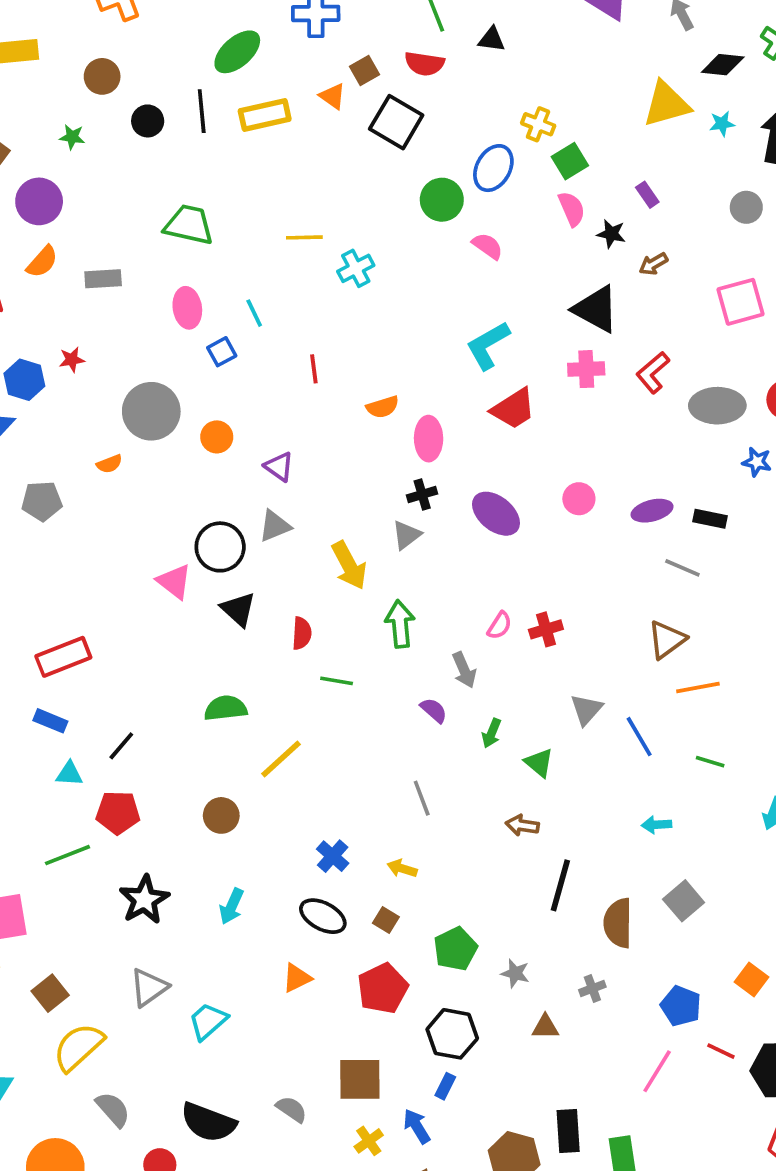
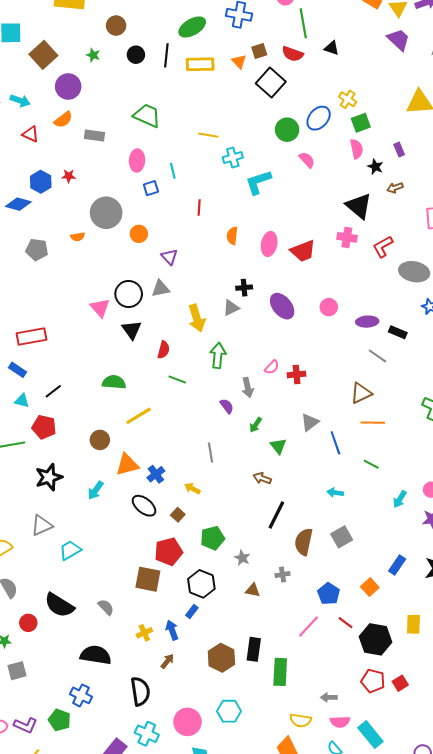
cyan L-shape: (488, 345) -> (258, 182), moved
orange semicircle: (383, 407) -> (232, 236), turned 102
pink ellipse: (429, 439) -> (269, 244), moved
orange triangle: (297, 978) -> (127, 465), moved, size x1.4
brown square: (360, 1079) -> (148, 579), moved

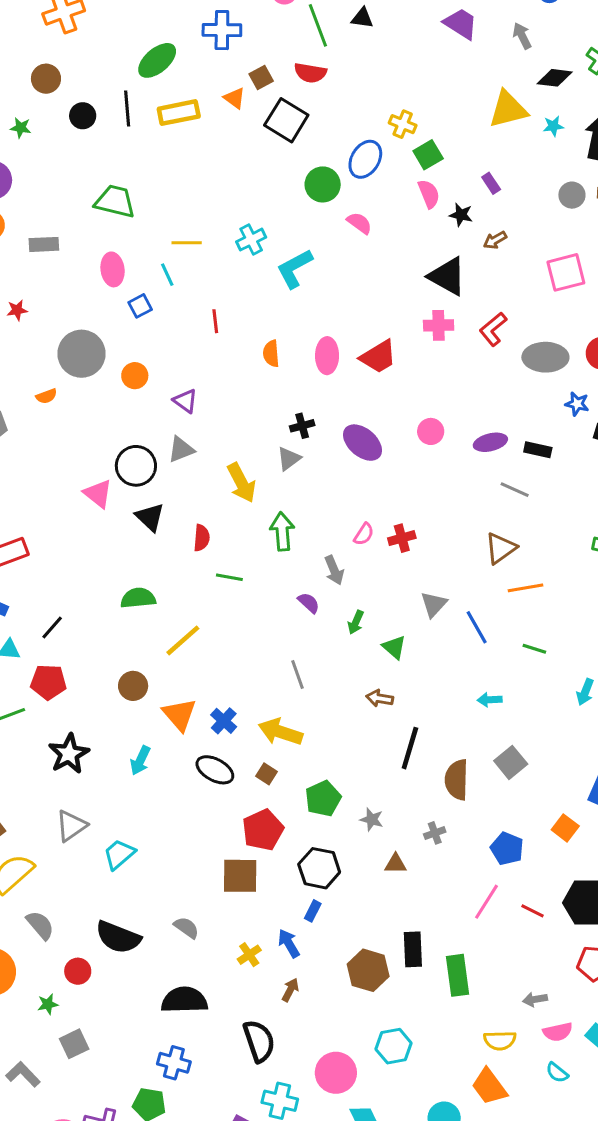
black triangle: (332, 48) -> (362, 18), moved
yellow line: (208, 135) -> (187, 243), moved
orange triangle: (127, 465) -> (179, 715), turned -45
yellow arrow: (192, 488) -> (280, 732), size x1.8
red line: (345, 623) -> (533, 911), moved

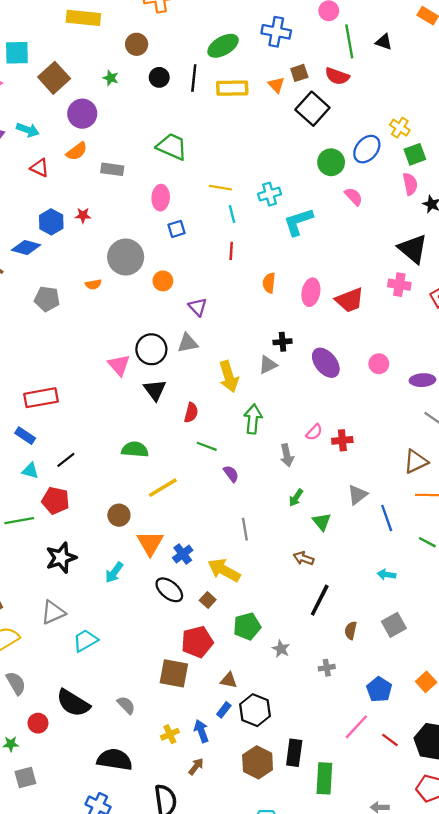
cyan line: (167, 275) -> (232, 214), moved
purple semicircle: (309, 603) -> (231, 474), moved
brown semicircle: (457, 780) -> (351, 630), size x0.6
brown triangle: (396, 864) -> (229, 680), moved
black hexagon: (319, 868) -> (255, 710), moved

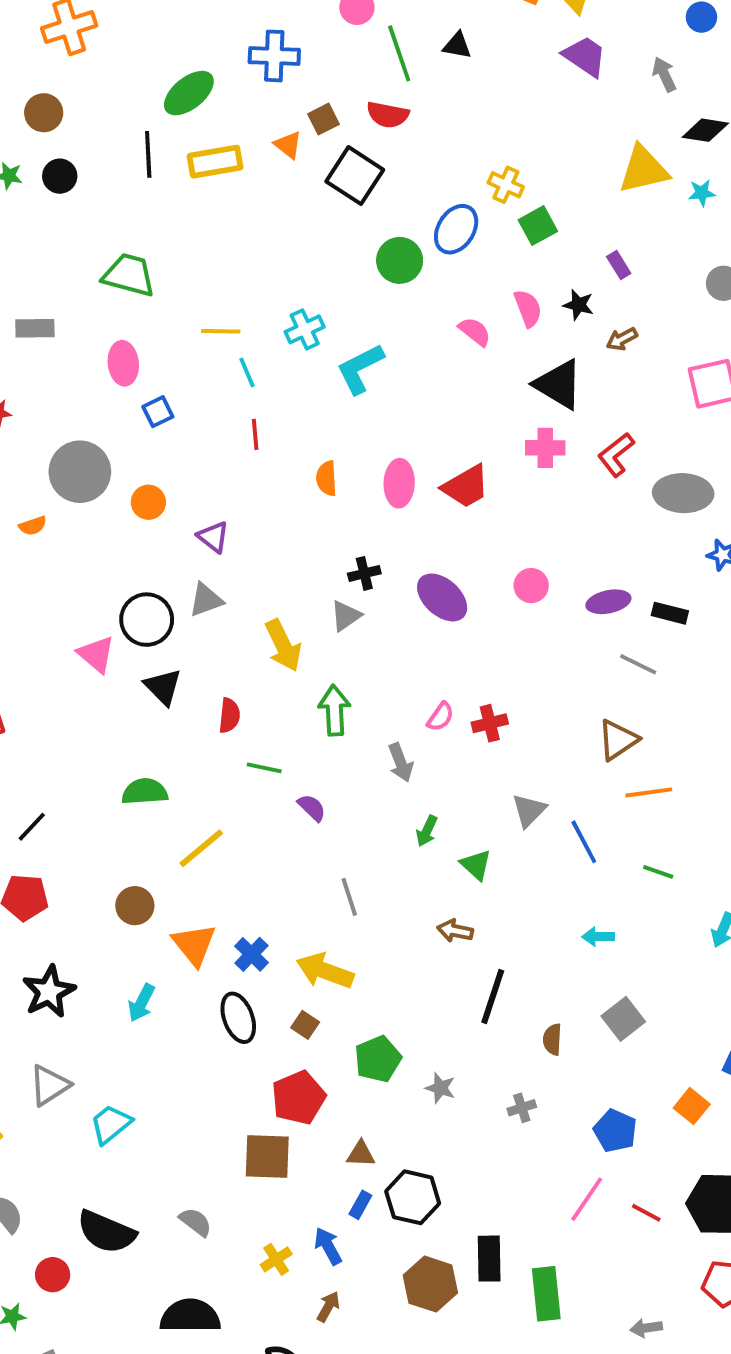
black circle: (159, 77) -> (60, 176), moved
pink semicircle: (410, 184) -> (528, 308), moved
pink semicircle: (354, 196) -> (475, 331), moved
black ellipse: (169, 590) -> (238, 1018), turned 40

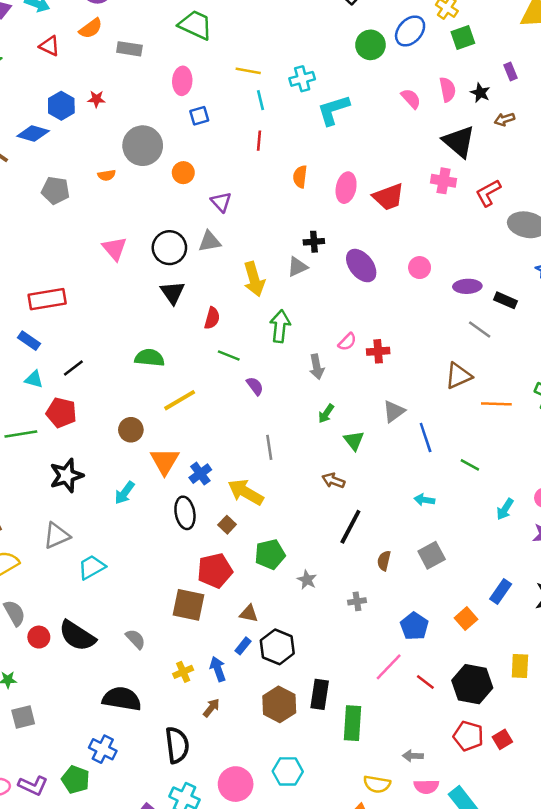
pink triangle: (96, 654) -> (115, 249), moved
orange line: (649, 792) -> (496, 404), moved
red circle: (53, 1275) -> (39, 637), moved

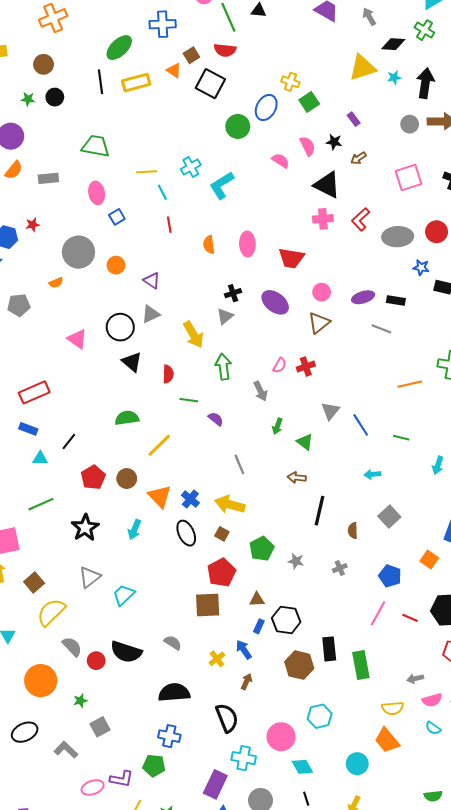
red trapezoid: (388, 197) -> (291, 258), moved, turned 44
brown triangle: (458, 376) -> (319, 323), moved
red pentagon: (61, 413) -> (93, 477), moved, turned -30

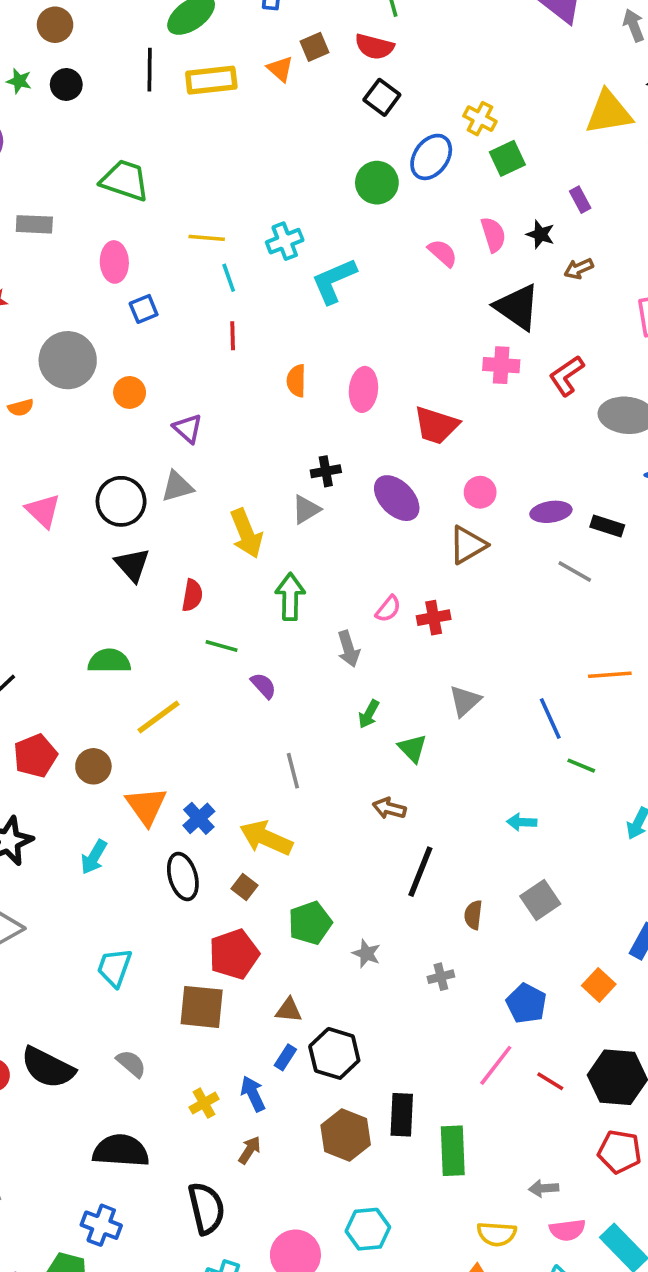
black square: (210, 84) -> (382, 97), moved, size x0.7
blue line: (361, 425) -> (550, 719), moved
cyan trapezoid: (124, 595) -> (114, 968), moved, turned -35

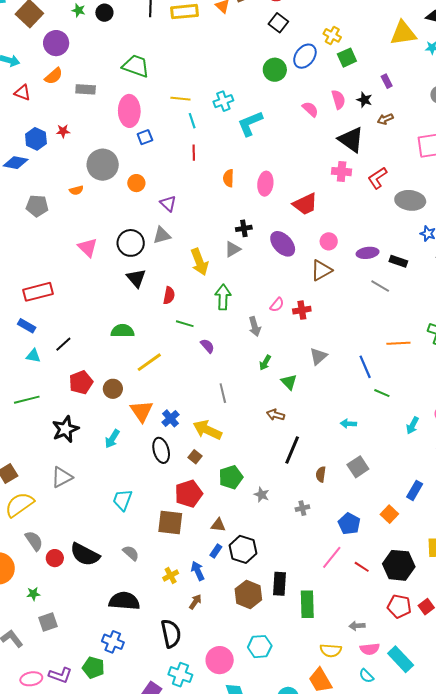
pink ellipse: (114, 262) -> (129, 111), size x1.4
red trapezoid: (436, 425) -> (305, 204), turned -44

